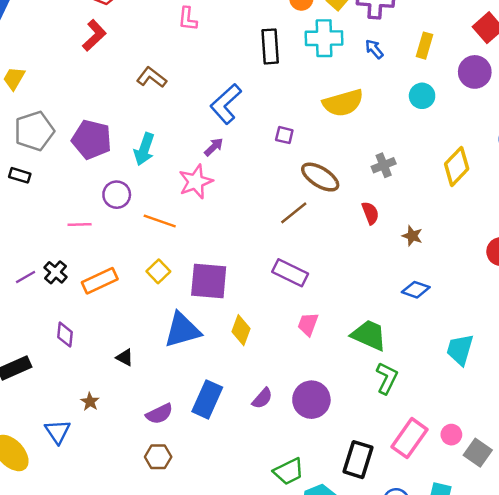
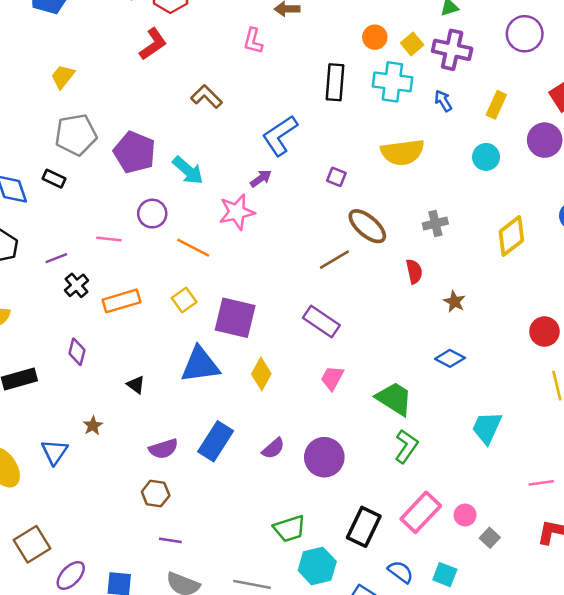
cyan arrow: (144, 149) -> (188, 170), turned -76
purple line: (26, 277) -> (56, 258), moved
gray square: (478, 453) -> (490, 538), size x0.7

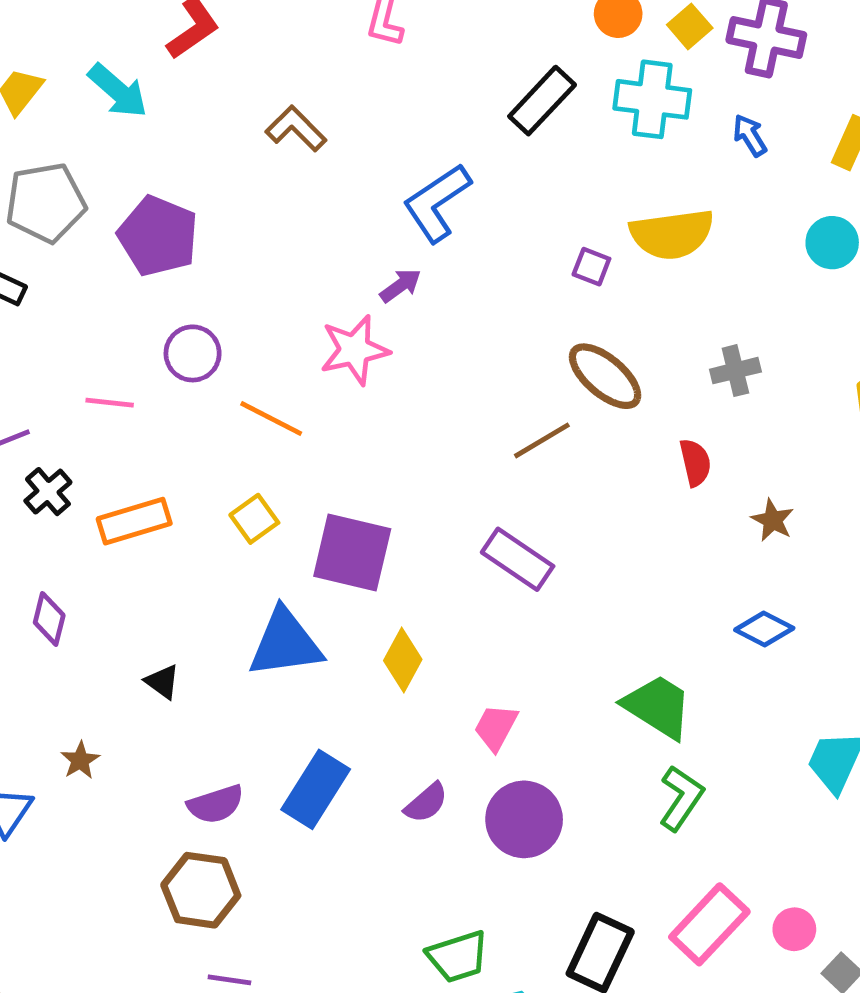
black rectangle: (335, 82) -> (542, 101), turned 39
cyan arrow: (188, 170) -> (118, 91), moved
purple square: (336, 177) -> (591, 267), moved
pink trapezoid: (332, 378) -> (496, 727), moved
brown hexagon: (156, 494) -> (201, 890), size x1.4

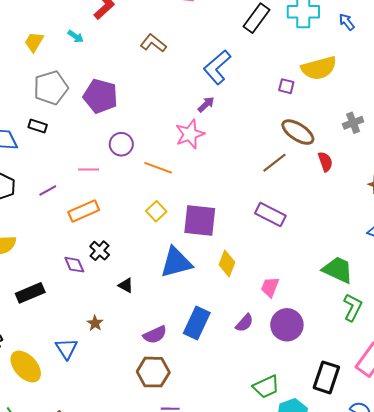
cyan arrow: (118, 91) -> (76, 36), size x0.6
red semicircle: (695, 463) -> (325, 162), moved
black cross: (48, 492) -> (100, 251), moved
orange rectangle: (134, 521) -> (84, 211), moved
purple diamond: (49, 619) -> (74, 265), turned -30

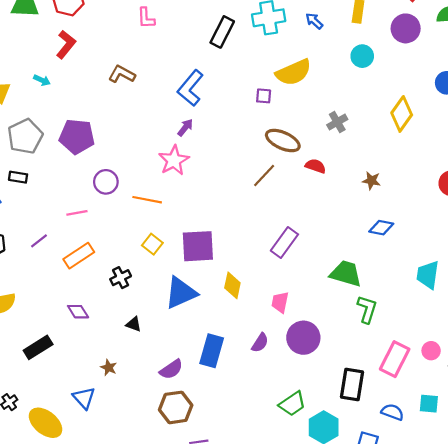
red semicircle: (325, 162) -> (315, 166), turned -42
purple rectangle: (270, 215) -> (284, 242), moved, turned -72
black cross: (100, 251) -> (121, 278), moved, turned 30

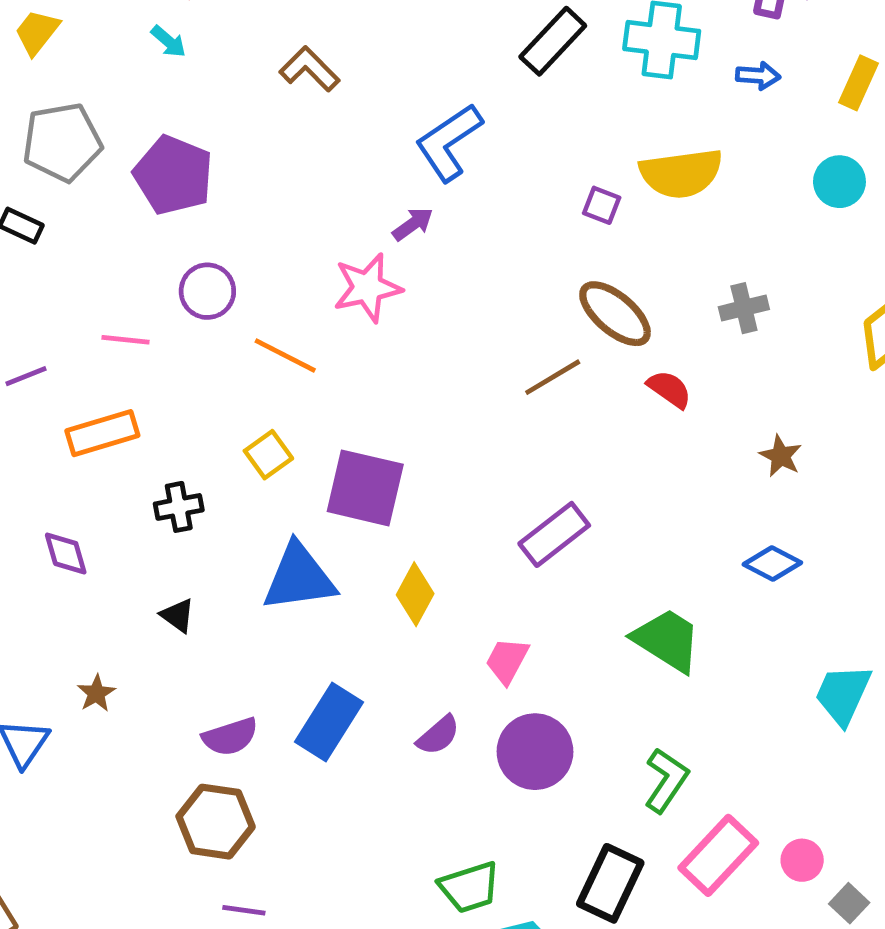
blue arrow: (314, 21) -> (758, 76), turned 126
cyan arrow: (42, 80) -> (168, 41), moved
green L-shape: (367, 309) -> (666, 780), moved

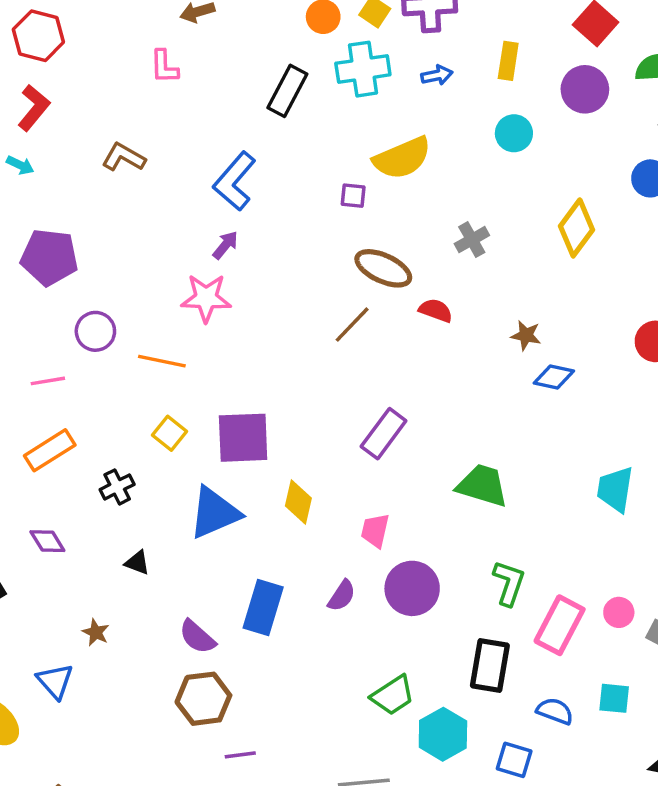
pink star: (367, 288) -> (206, 298), turned 30
blue diamond: (772, 563) -> (554, 377), moved
purple semicircle: (230, 737) -> (197, 637), turned 75

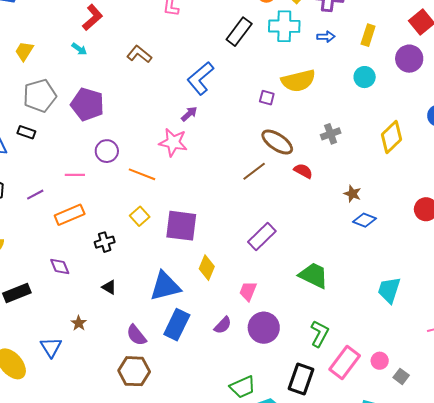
blue triangle: (214, 513) -> (165, 286), moved

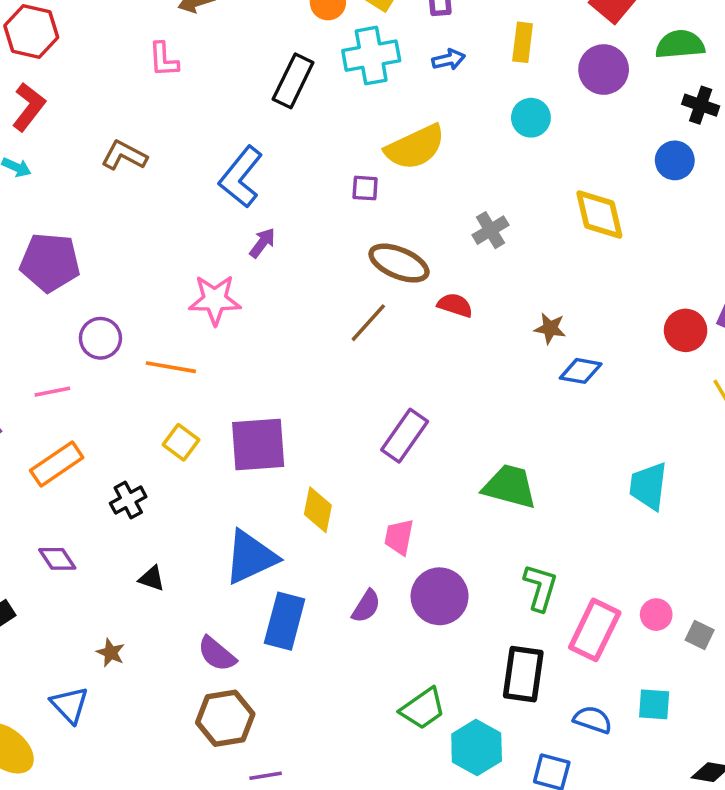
purple arrow: (189, 114) -> (262, 243), moved
yellow diamond: (391, 137) -> (599, 214), turned -48

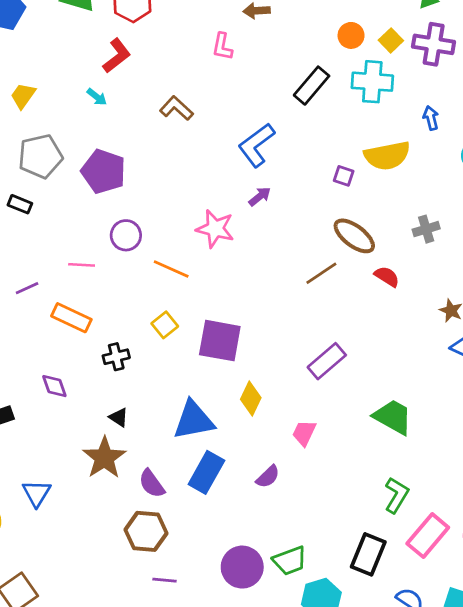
blue arrow: (449, 60) -> (431, 118), moved, turned -105
orange rectangle: (57, 464) -> (71, 318), turned 45
purple circle: (440, 596) -> (242, 567), moved
brown star: (111, 653) -> (104, 458), moved, size x2.0

